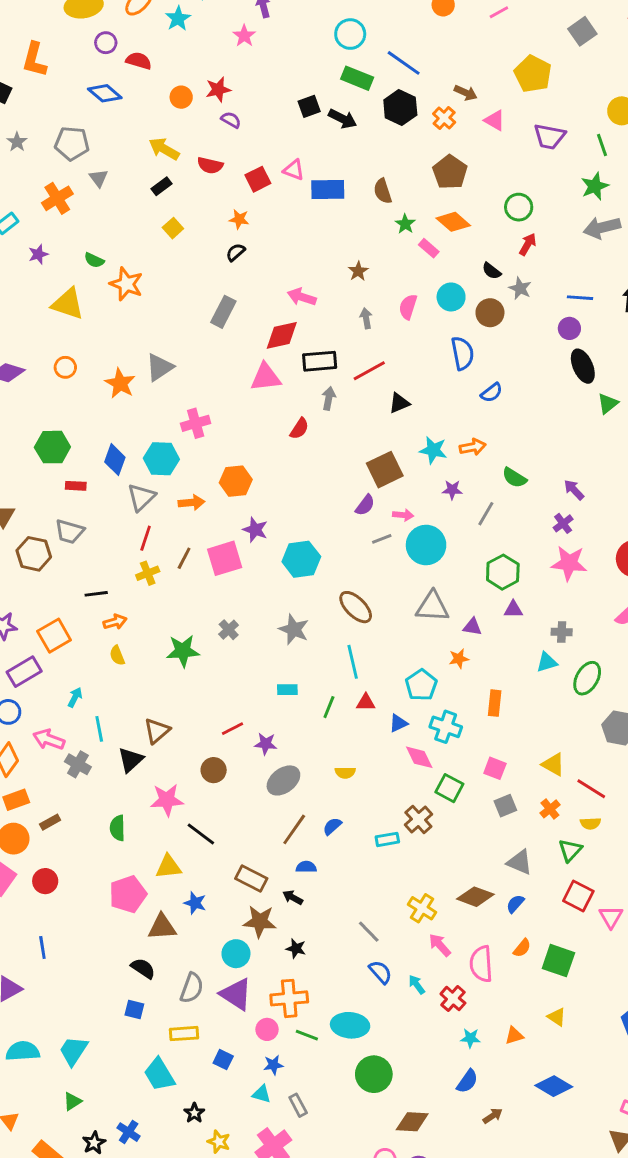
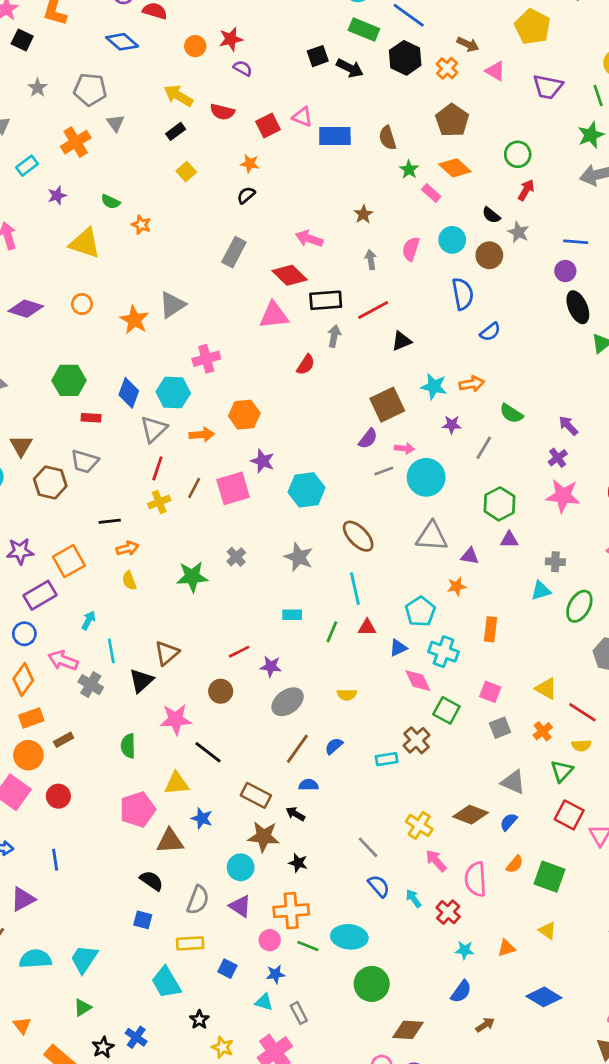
orange star: (126, 284) -> (141, 225), size x0.6
red diamond: (282, 335) -> (290, 275), turned 56
purple triangle: (236, 994) -> (240, 906), size x0.7

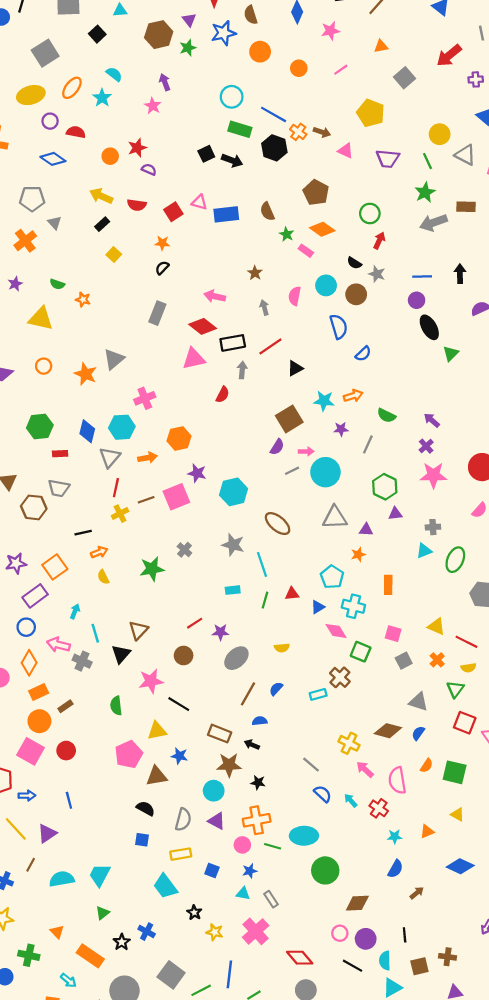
orange cross: (447, 68) -> (298, 132), moved
brown line: (194, 488) -> (146, 500), turned 49
cyan line: (355, 589) -> (262, 564), moved

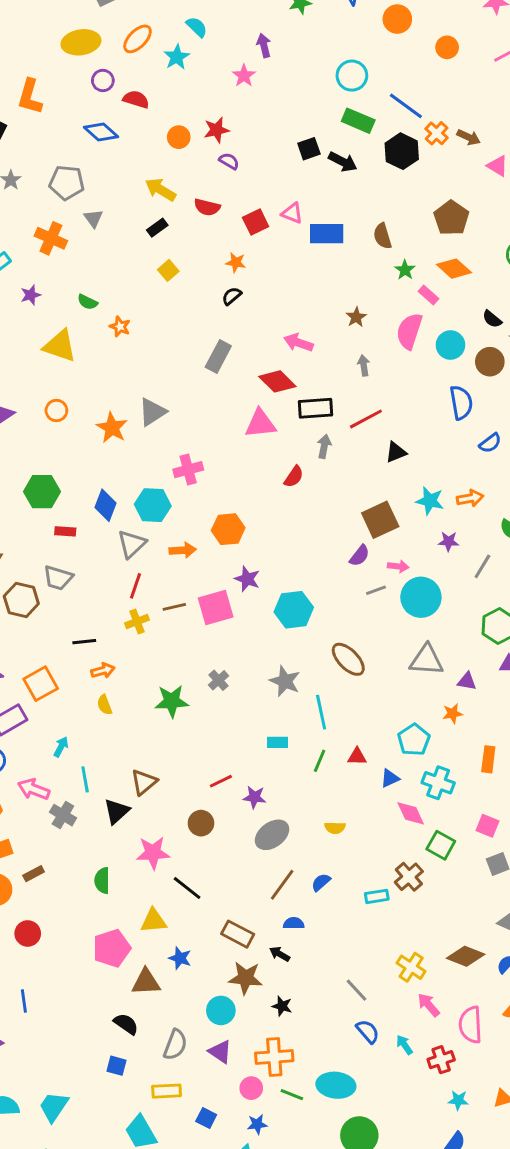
orange cross: (25, 241) -> (51, 238), turned -35
pink semicircle: (295, 296) -> (409, 331), moved, size x1.4
red cross: (379, 808) -> (441, 1060), turned 30

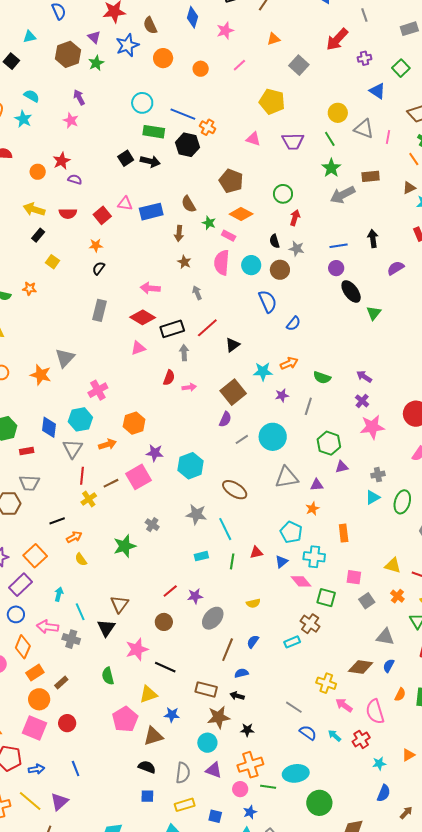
brown arrow: (469, 137) -> (179, 233), moved, turned 84
black semicircle: (492, 319) -> (275, 241), turned 48
orange star: (120, 327) -> (29, 289), moved
pink triangle: (260, 424) -> (138, 348), size x0.7
pink arrow: (398, 566) -> (189, 387), moved

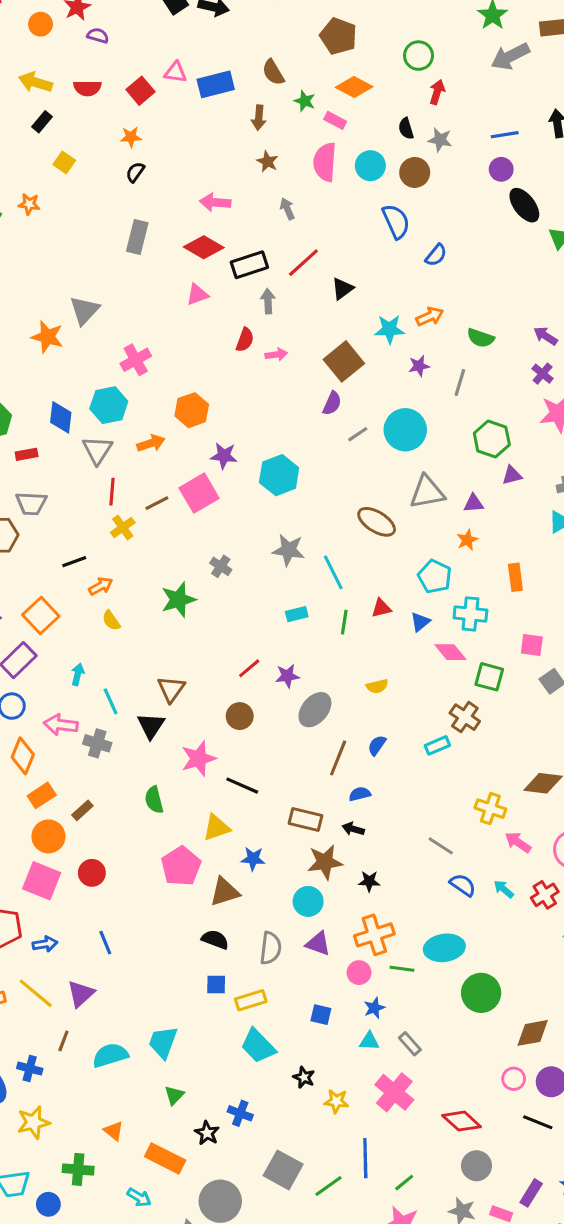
brown ellipse: (235, 490) -> (377, 522), moved
yellow rectangle: (185, 805) -> (251, 1000), moved

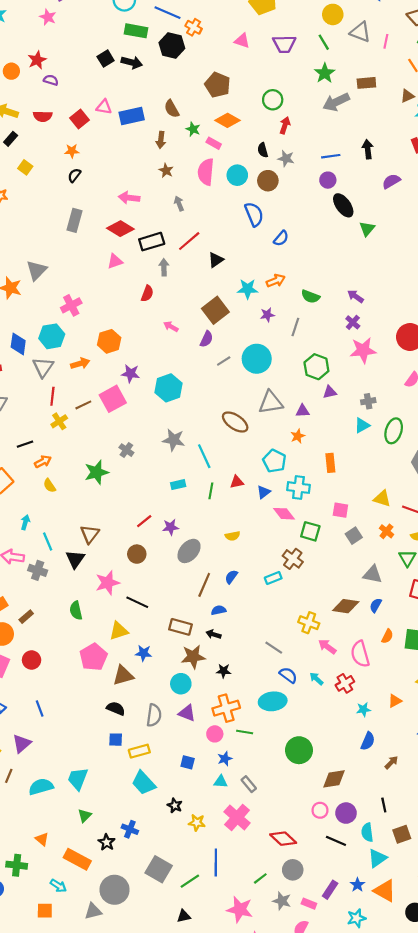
pink arrow: (276, 354) -> (171, 327), moved, turned -144
cyan ellipse: (444, 948) -> (273, 701), moved
green line: (404, 1183) -> (260, 878), moved

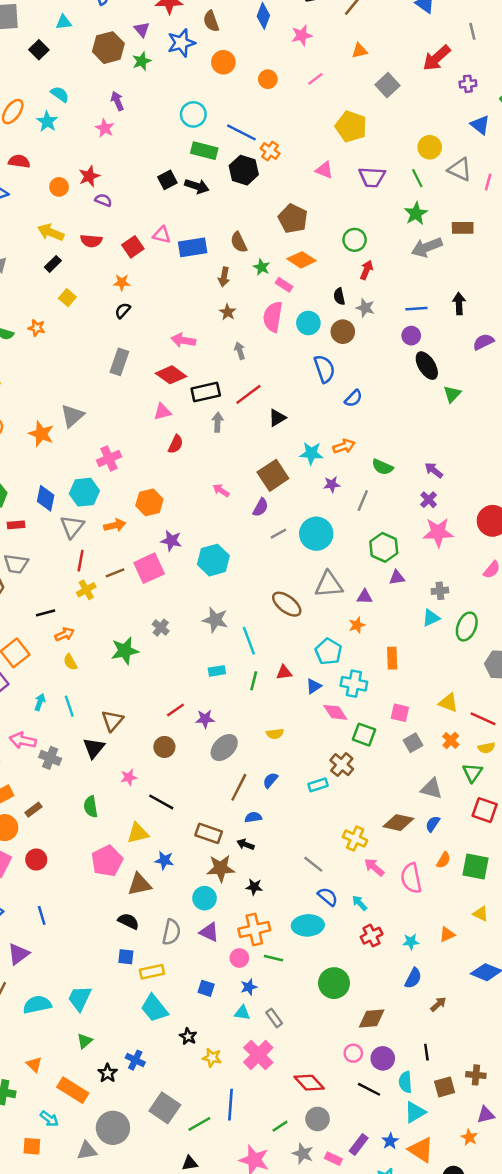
red semicircle: (147, 294) -> (176, 444), moved
cyan line: (48, 542) -> (69, 706), moved
pink star: (107, 583) -> (129, 777), size x0.6
red cross: (345, 683) -> (372, 936), moved

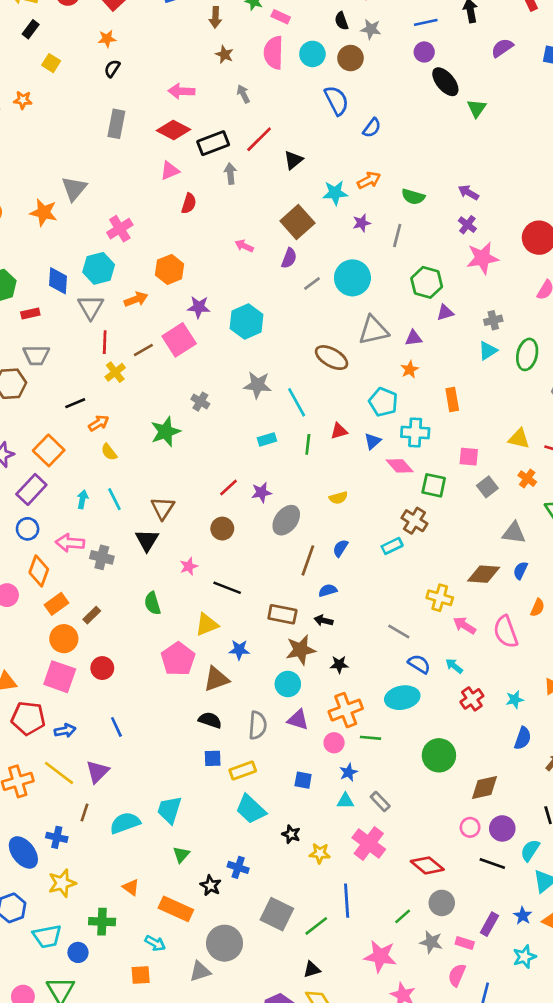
cyan semicircle: (405, 1082) -> (530, 850), turned 45

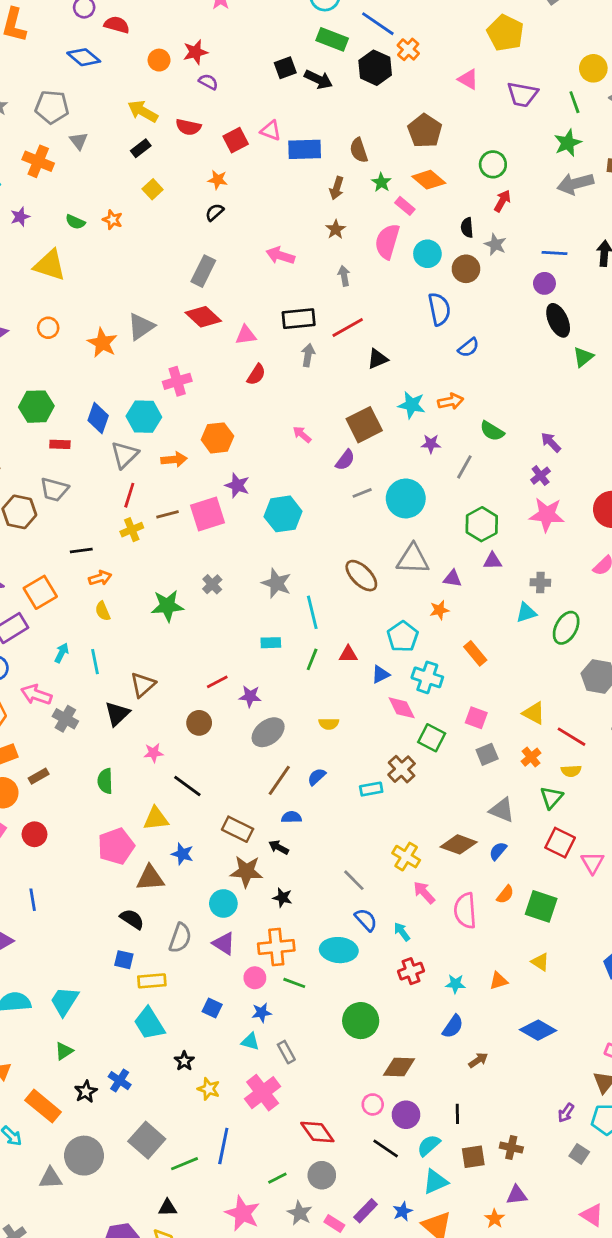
red diamond: (173, 130) -> (203, 317), moved
orange rectangle: (452, 399) -> (475, 653), turned -45

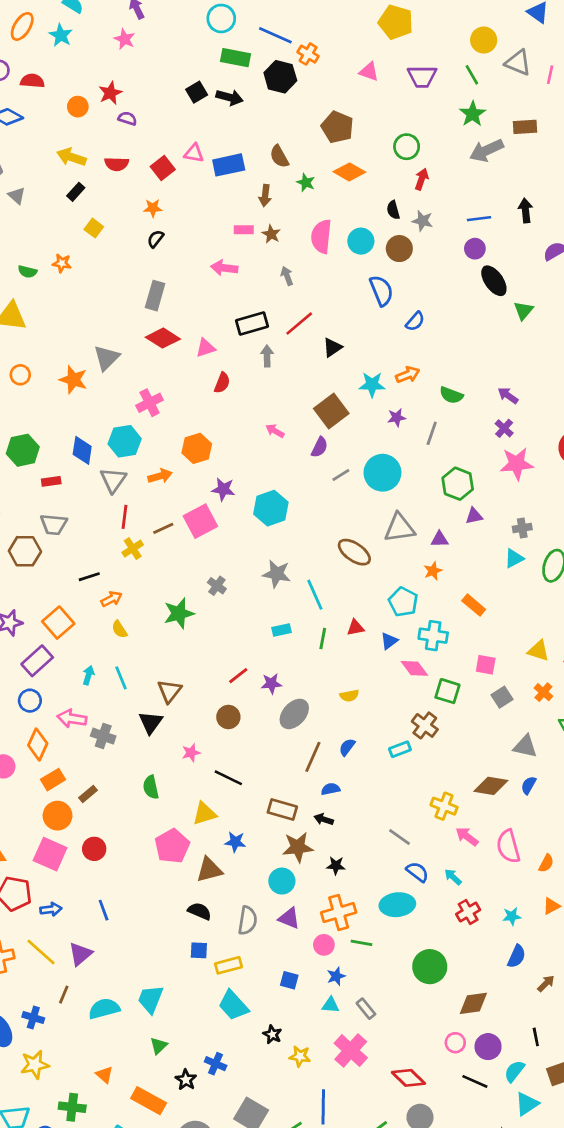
pink rectangle: (405, 206) -> (244, 230), moved, turned -30
orange semicircle: (505, 894) -> (546, 863), moved

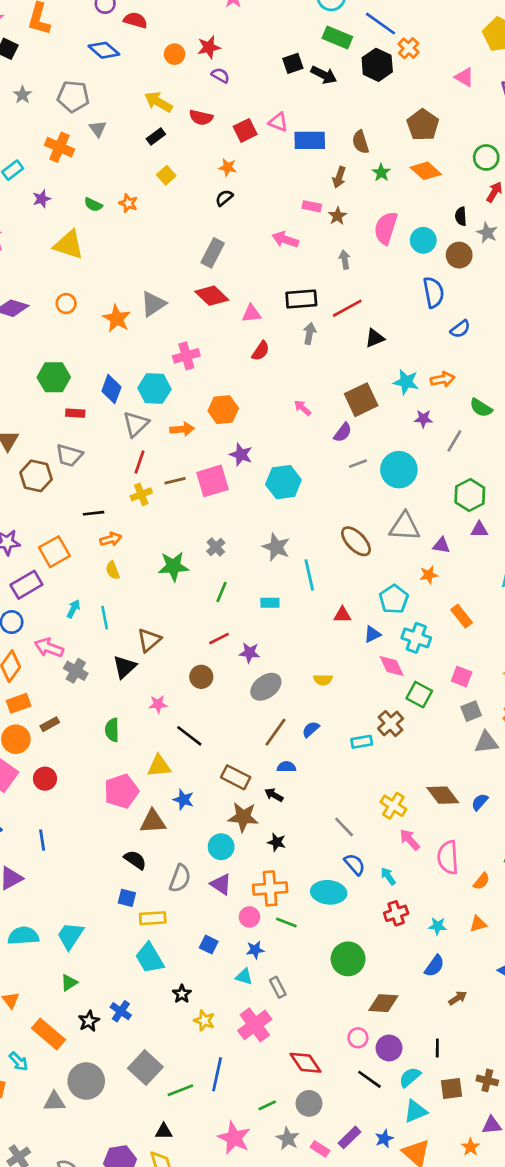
green line: (323, 639) -> (222, 592), moved
gray triangle: (525, 746) -> (486, 742), moved, turned -30
brown diamond: (491, 786) -> (443, 795), turned 32

